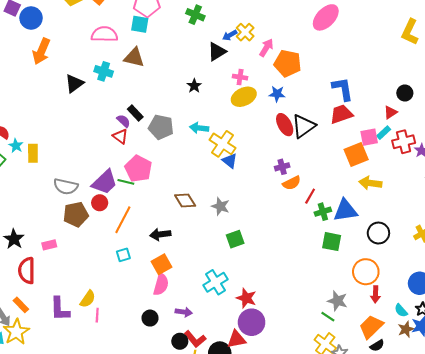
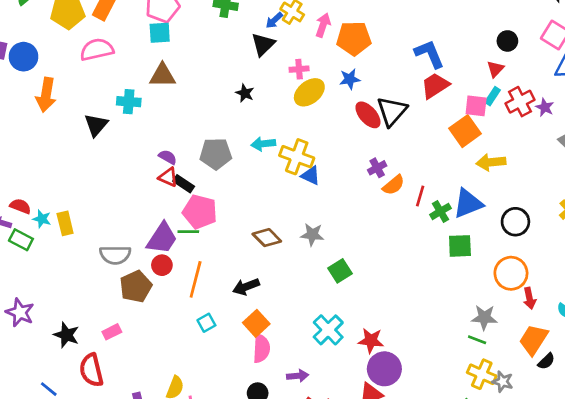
pink semicircle: (104, 34) -> (97, 50), moved
black rectangle: (135, 113) -> (184, 184), moved
pink square: (369, 137) -> (476, 106), turned 30

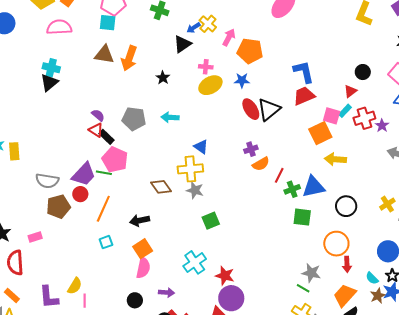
orange arrow: (46, 95) -> (129, 58), moved
cyan cross: (129, 102) -> (51, 68), moved
yellow cross: (297, 157) -> (190, 169), moved, turned -35

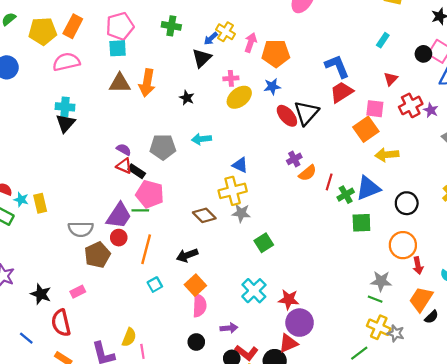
black circle: (363, 72) -> (423, 54), moved
cyan rectangle: (345, 111) -> (383, 40), moved

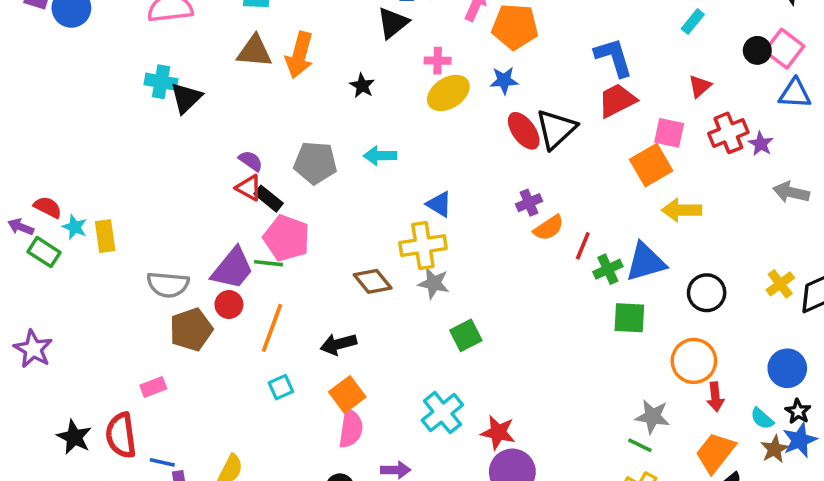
black triangle: (65, 123) -> (186, 98), moved
black star: (41, 294) -> (74, 437), moved
blue line: (26, 338) -> (162, 462), moved, turned -32

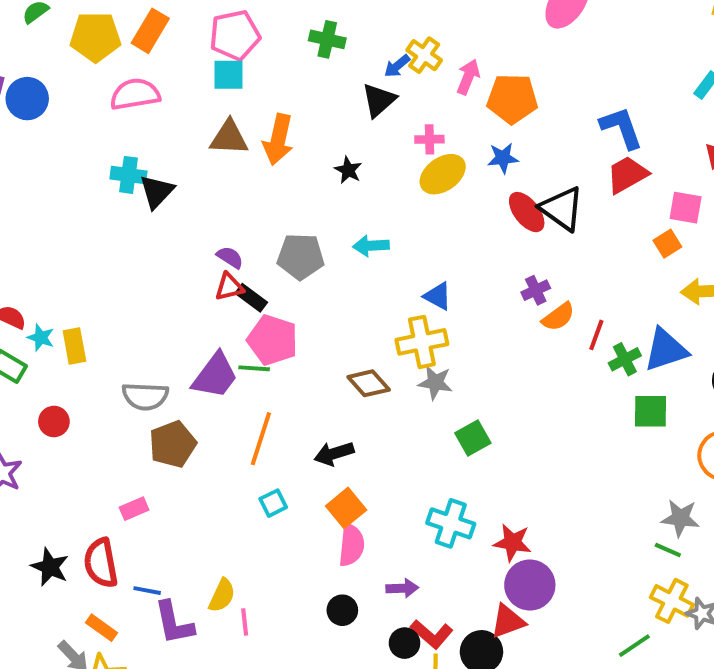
black triangle: (556, 129) -> (562, 209), turned -39
orange square: (651, 165) -> (667, 244), size x0.6
red triangle: (249, 188) -> (229, 287), turned -40
red circle: (229, 304) -> (54, 421), moved
cyan cross: (442, 413) -> (451, 523), turned -30

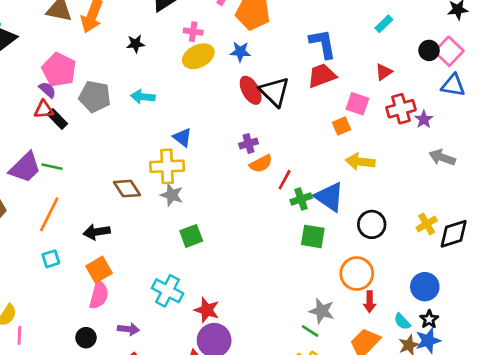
black star: (348, 170) -> (136, 44), turned 30
pink pentagon: (273, 340) -> (59, 70), moved
blue triangle: (666, 350) -> (329, 197), turned 44

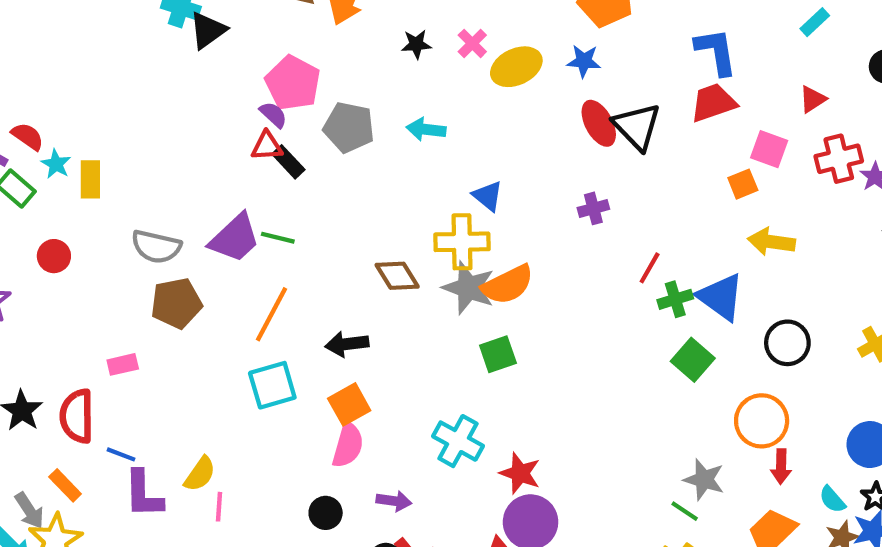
pink cross: (193, 32) -> (472, 43), moved, turned 36
orange semicircle: (261, 164) -> (508, 285), moved, size x1.4
gray star: (172, 195) -> (468, 288), size x1.4
green square: (313, 236) -> (693, 360), turned 30
cyan square: (51, 259) -> (272, 385), size x1.6

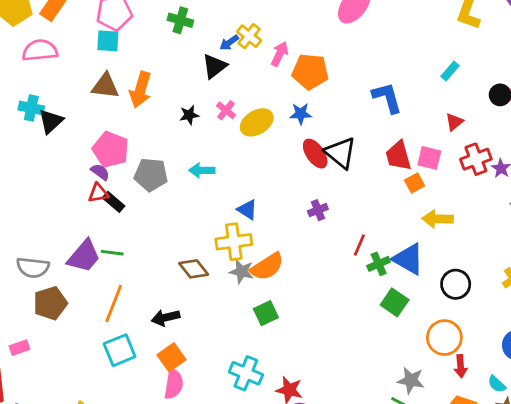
red trapezoid: (713, 103) -> (398, 156), moved, turned -80
gray star: (468, 288) -> (242, 272), size x0.7

